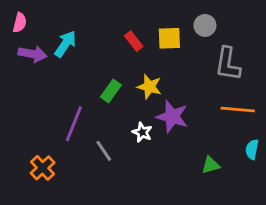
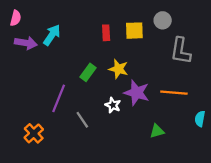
red rectangle: (134, 41) -> (106, 33), turned 35
orange line: (238, 109) -> (174, 93), moved
green triangle: (211, 165) -> (157, 131), moved

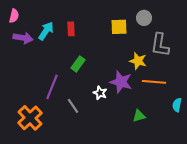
red rectangle: (106, 33) -> (71, 29), moved
yellow star: (118, 69) -> (138, 61), moved
orange cross: (34, 133) -> (30, 118), size x1.4

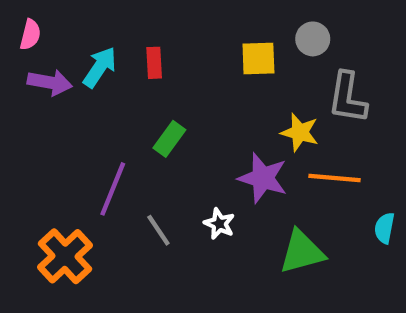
white star: (100, 93) -> (219, 224), moved
green triangle: (139, 116) -> (302, 252), size x1.6

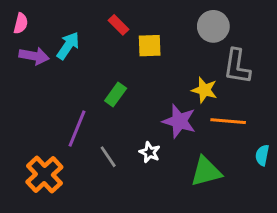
gray circle: (313, 39) -> (213, 26), size x1.4
yellow square: (258, 58) -> (150, 46), moved
red rectangle: (154, 63) -> (118, 25), moved, turned -42

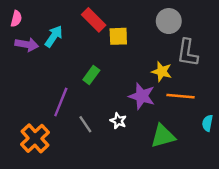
red rectangle: (118, 25) -> (94, 20), size x1.5

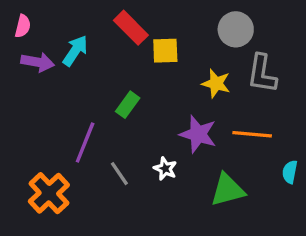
yellow star: (162, 71) -> (216, 83), moved

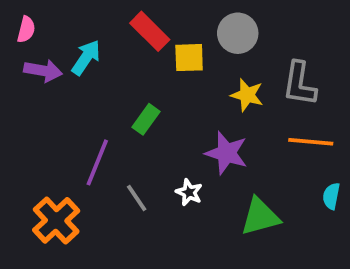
gray circle: (236, 29) -> (238, 33), moved
orange line: (252, 134) -> (311, 142), moved

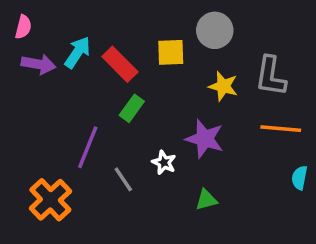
red rectangle: (150, 31) -> (120, 64), moved
white star: (189, 192) -> (164, 162), moved
green triangle: (260, 217) -> (206, 200), moved, size x0.6

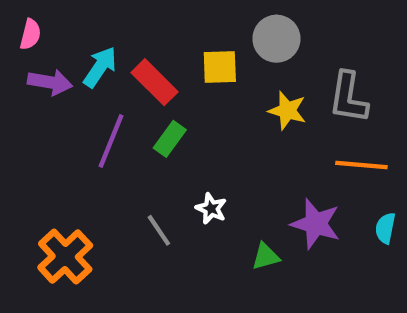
purple star: (205, 139) -> (316, 224), moved
purple line: (88, 147) -> (111, 141), moved

